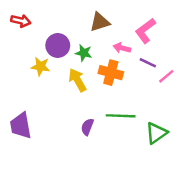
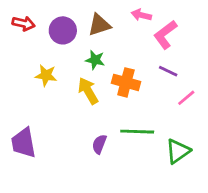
brown triangle: (100, 22) -> (99, 25), moved
purple circle: (58, 45) -> (63, 30), moved
pink arrow: (122, 48) -> (141, 15), moved
pink line: (166, 76) -> (186, 98), moved

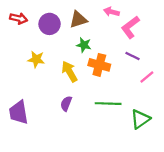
green star: (95, 60) -> (84, 45), moved
purple semicircle: (99, 144) -> (66, 104), moved

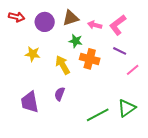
pink arrow: (111, 12) -> (95, 25), moved
green line: (108, 104) -> (98, 115), moved, turned -30
purple trapezoid: (19, 112) -> (30, 102), moved

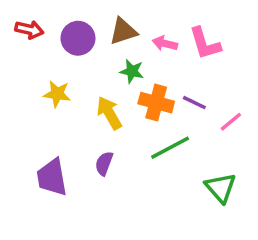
pink L-shape: (118, 25) -> (205, 43), turned -70
purple line: (120, 51) -> (194, 103), moved
green triangle: (127, 108) -> (220, 188), turned -36
green line: (98, 115) -> (170, 148), moved

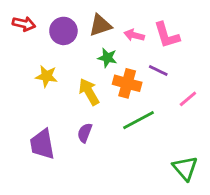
purple line: (194, 103) -> (158, 71), moved
green triangle: (220, 188) -> (185, 168), moved

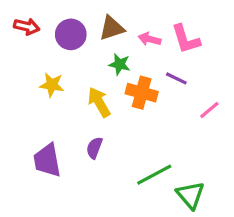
green line: (138, 120) -> (154, 175), moved
green triangle: (185, 168) -> (190, 195), moved

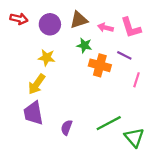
yellow star: (52, 85) -> (47, 58), moved
yellow arrow: (99, 102) -> (37, 84), moved, turned -115
pink line: (209, 110) -> (136, 80), moved, turned -32
purple semicircle: (94, 148) -> (67, 127), moved

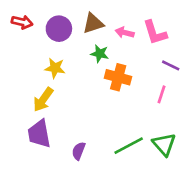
purple line: (124, 55) -> (171, 65), moved
green triangle: (134, 137) -> (164, 144), moved

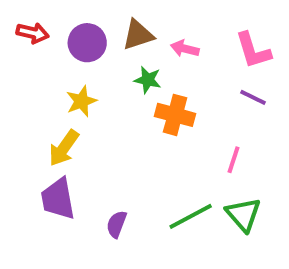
pink L-shape: (155, 33) -> (253, 51), moved
yellow star: (55, 68) -> (81, 101), turned -30
pink line: (161, 94) -> (234, 160), moved

